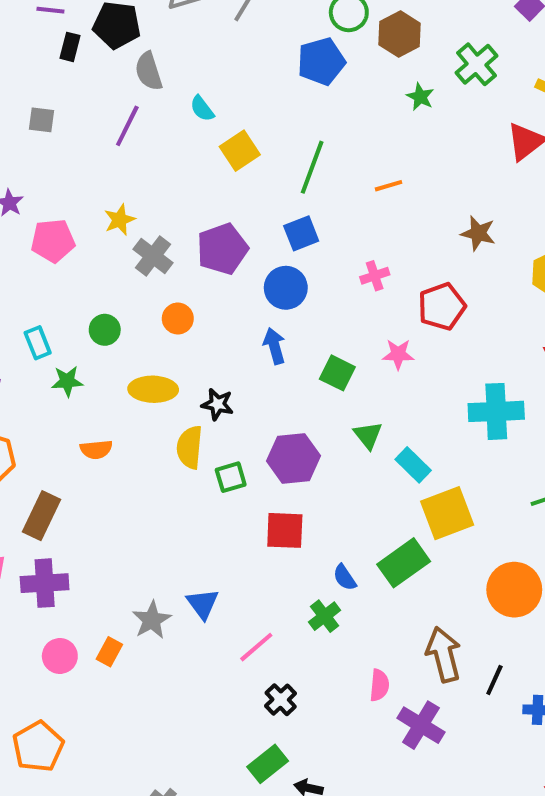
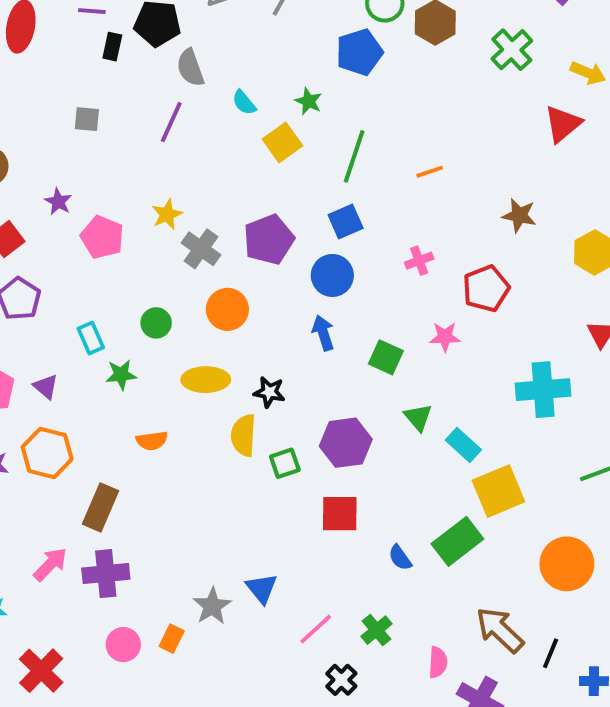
green star: (420, 97) -> (309, 101), moved
pink pentagon: (53, 241) -> (102, 237), turned 30
orange circle: (178, 319) -> (227, 309), size x1.4
green cross: (325, 616) -> (377, 630), moved
brown arrow: (444, 654) -> (500, 630), turned -30

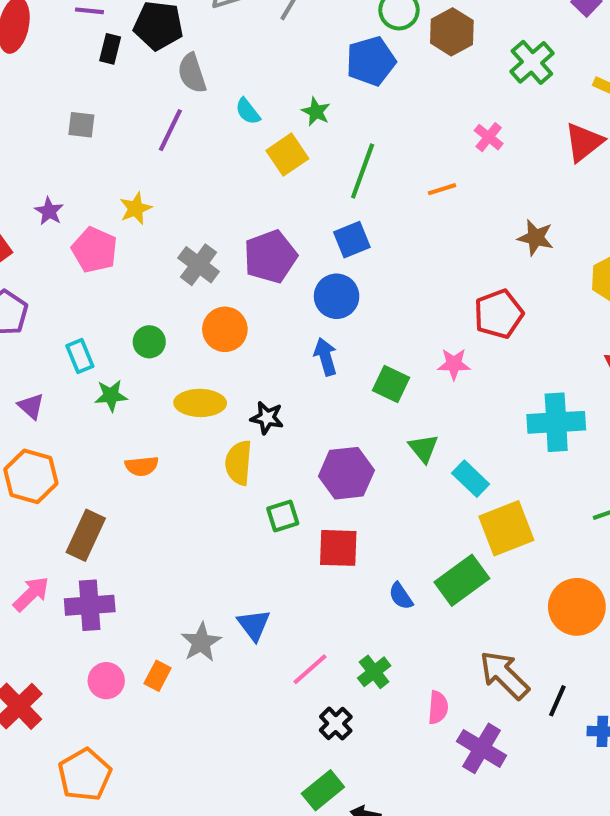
yellow star: (167, 214) -> (136, 208), moved
pink cross: (419, 261) -> (489, 137), moved, turned -32
green square: (285, 463) -> (283, 516), moved

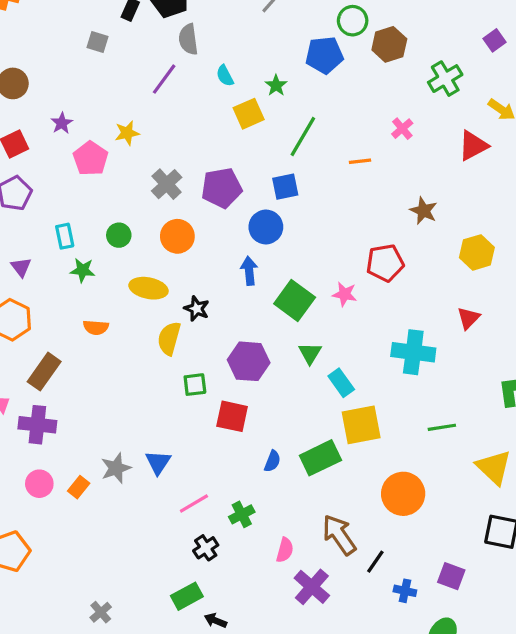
gray square: (81, 125) -> (98, 42), moved
green square: (391, 384) -> (295, 301), size x1.4
blue semicircle: (401, 596) -> (272, 461), turned -135

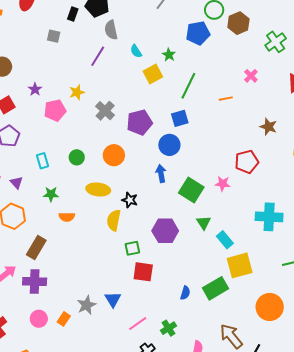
pink pentagon: (91, 159) -> (55, 110), turned 30
gray cross: (167, 184) -> (105, 111), moved
green star: (83, 270) -> (51, 194), moved
red square: (232, 416) -> (143, 272), moved

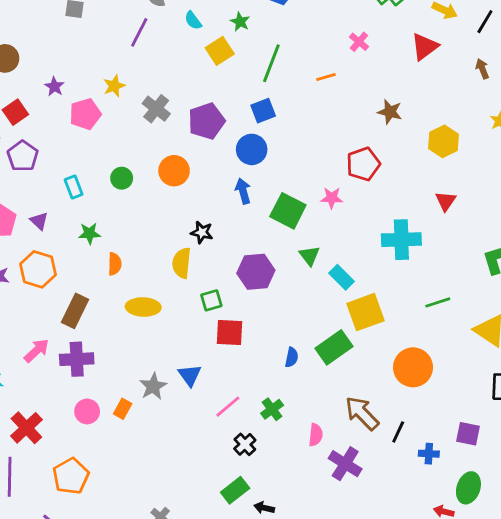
yellow ellipse: (98, 189) -> (143, 307), moved
orange semicircle: (67, 217) -> (115, 264), turned -84

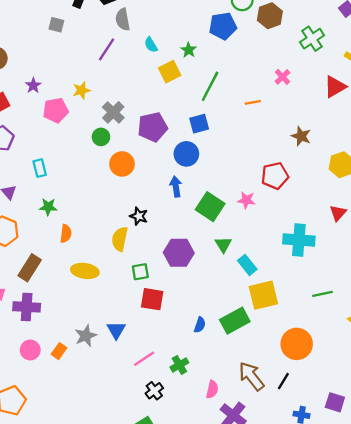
green circle: (122, 178) -> (101, 137), moved
black line: (398, 432) -> (283, 381), moved

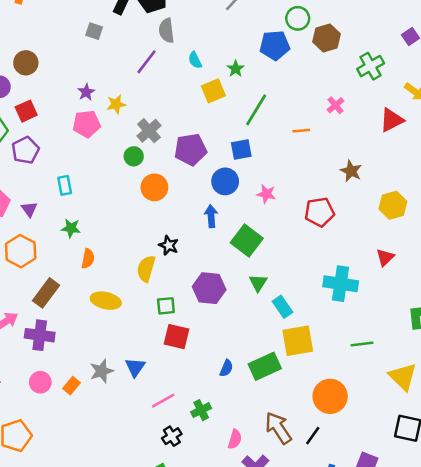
purple star: (33, 85) -> (86, 92), moved
pink star: (246, 200) -> (266, 194), moved

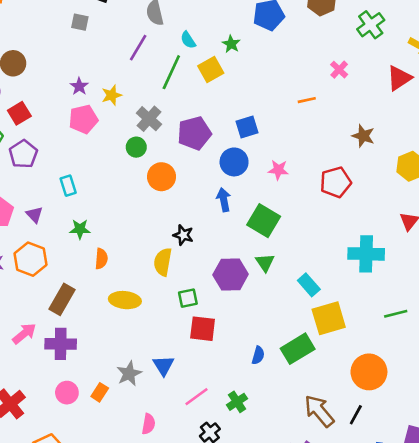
green line: (256, 110) -> (171, 72), moved
green triangle: (258, 283) -> (265, 263), moved
pink semicircle: (235, 439) -> (148, 424), moved

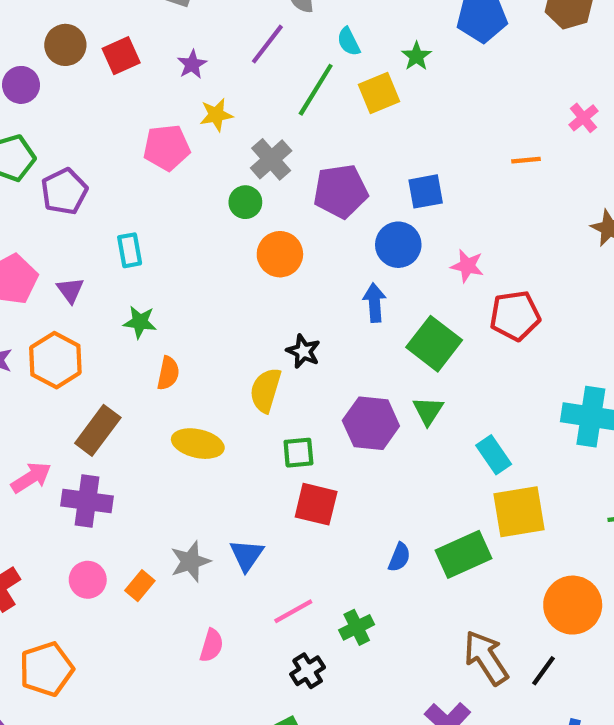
purple star: (79, 86) -> (192, 64), moved
red square: (19, 113) -> (121, 56), moved
red pentagon: (336, 182) -> (515, 316), moved

